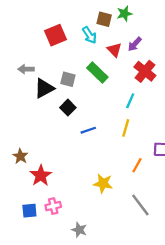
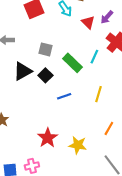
green rectangle: (97, 72) -> (73, 63), moved
black triangle: (44, 88) -> (23, 71), moved
cyan line: (130, 101) -> (94, 57), moved
red star: (41, 175) -> (48, 138), moved

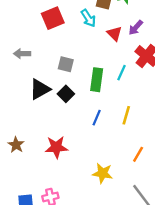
green rectangle: (73, 63) -> (97, 80), turned 54
blue line: (64, 96) -> (97, 118), moved, turned -48
red star: (48, 138) -> (56, 147), moved, turned 30

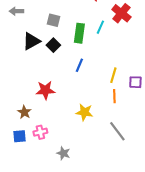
yellow line: (126, 115) -> (113, 75), moved
brown star: (16, 145) -> (24, 112), moved
orange line: (138, 154) -> (114, 96), turned -32

